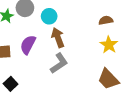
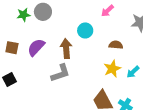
cyan circle: (49, 16) -> (85, 30), moved

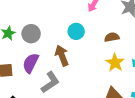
gray circle: (43, 12) -> (31, 34), moved
gray L-shape: (60, 73) -> (50, 82), moved

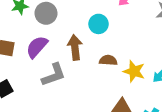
brown semicircle: (112, 37) -> (108, 60), moved
yellow star: (115, 63) -> (134, 71), turned -30

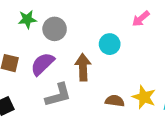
brown semicircle: (108, 60) -> (115, 101), moved

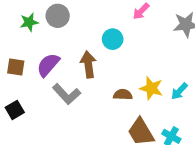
gray circle: (55, 29) -> (58, 16), moved
gray L-shape: (58, 95) -> (67, 94), turned 68

